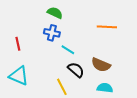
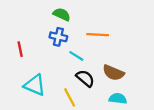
orange line: (107, 27) -> (98, 35), moved
cyan triangle: (19, 76) -> (35, 85), moved

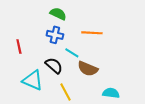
brown semicircle: (113, 73) -> (88, 69), moved
black semicircle: (85, 78) -> (54, 66), moved

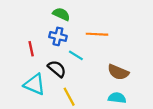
red line: (19, 47) -> (31, 49), moved
brown semicircle: (88, 69) -> (118, 72), moved

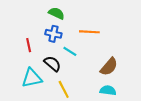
brown semicircle: (118, 72) -> (109, 67), turned -72
cyan triangle: (35, 84) -> (32, 78), turned -35

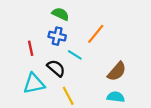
orange line: (89, 32) -> (96, 34), turned -54

